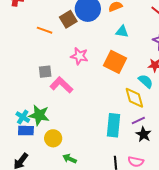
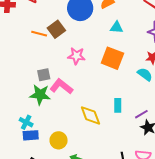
brown square: (68, 19) -> (56, 29), moved
yellow diamond: (134, 98) -> (90, 115), moved
green star: (39, 115) -> (40, 95), moved
cyan rectangle: (113, 125) -> (118, 105), moved, size x0.6

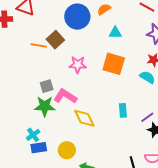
yellow diamond: (90, 115) -> (84, 118), moved
cyan cross: (26, 122) -> (33, 135), turned 32

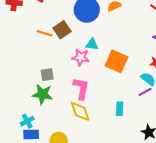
cyan triangle: (115, 33) -> (92, 44), moved
pink L-shape: (65, 96) -> (81, 88), moved, turned 60
purple line: (147, 117) -> (145, 92), moved

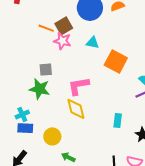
pink star: (81, 57) -> (62, 41), moved
pink L-shape: (81, 88) -> (79, 86), turned -115
cyan rectangle: (120, 109) -> (118, 120), moved

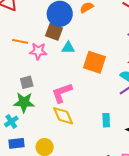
brown square: (64, 26) -> (54, 32), moved, turned -30
cyan cross: (22, 115) -> (11, 121), moved

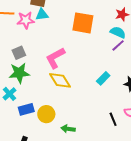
cyan triangle: (68, 48) -> (42, 14), moved
cyan rectangle: (106, 120) -> (103, 78), turned 56
blue rectangle: (17, 143) -> (26, 109), moved

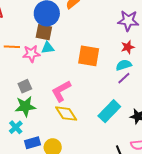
cyan semicircle: (118, 32) -> (124, 65), turned -42
cyan rectangle: (103, 78) -> (109, 111), size x1.6

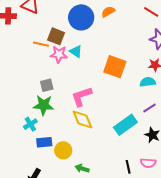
brown square: (44, 32) -> (56, 36), moved
cyan triangle: (48, 48) -> (76, 51), turned 32
purple line: (124, 78) -> (150, 108), moved

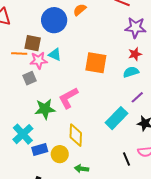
gray square: (47, 85) -> (30, 78), moved
green star: (44, 105) -> (45, 109), moved
yellow diamond: (82, 119) -> (76, 135), moved, turned 35
cyan cross: (30, 124) -> (23, 134), size x1.5

